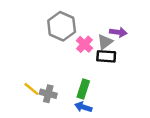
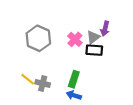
gray hexagon: (62, 26) -> (38, 38), moved
purple arrow: (118, 32) -> (105, 29), turned 96

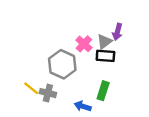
gray hexagon: (38, 38) -> (62, 64), moved
green rectangle: (74, 79) -> (103, 91), moved

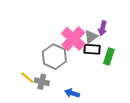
pink cross: (84, 44) -> (73, 39), size x1.6
green rectangle: (103, 91) -> (109, 57), moved

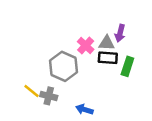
gray triangle: (91, 37) -> (107, 43), turned 40
pink cross: (73, 39) -> (86, 46), size x0.6

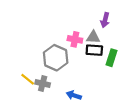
purple arrow: (120, 33) -> (105, 20), moved
pink cross: (86, 46) -> (75, 39), turned -32

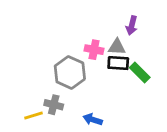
green rectangle: (112, 58) -> (140, 72), turned -63
yellow line: (28, 79) -> (34, 115), moved, turned -56

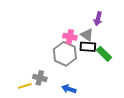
gray triangle: (117, 47) -> (87, 35), turned 32
gray hexagon: (70, 72) -> (65, 54), moved

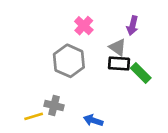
pink cross: (70, 37) -> (84, 26), moved, turned 32
gray hexagon: (65, 54) -> (69, 61), moved

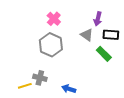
pink cross: (84, 26) -> (54, 19), moved
black rectangle: (119, 64) -> (111, 35), moved

